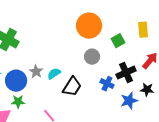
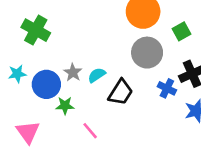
gray circle: (92, 57) -> (147, 53), size x1.5
green star: (18, 102) -> (65, 106), moved

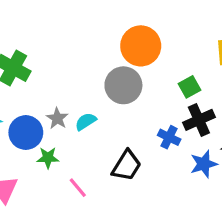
green square: (181, 31) -> (190, 87), moved
gray circle: (147, 53) -> (123, 85), moved
black trapezoid: (121, 92) -> (127, 166), moved

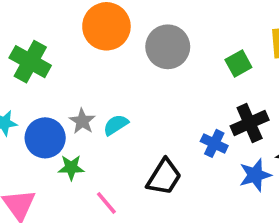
orange circle: (141, 46) -> (106, 26), moved
gray circle: (123, 85) -> (168, 47), moved
green square: (190, 87) -> (238, 64), moved

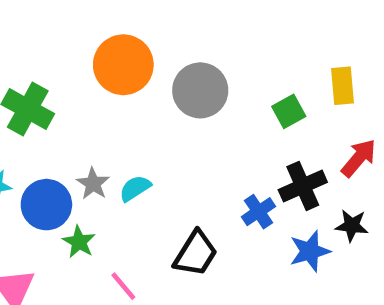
blue cross: (214, 143) -> (258, 212), turned 30
green star: (71, 168) -> (79, 242), turned 30

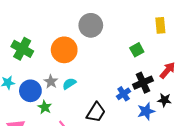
orange circle: (123, 65) -> (64, 50), moved
yellow rectangle: (342, 86) -> (160, 25), moved
gray circle: (200, 90) -> (91, 25), moved

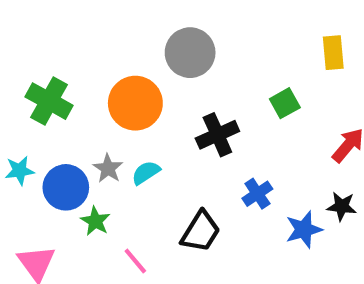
black cross: (143, 83) -> (217, 135), moved

